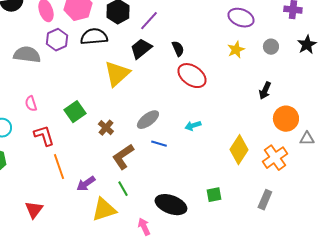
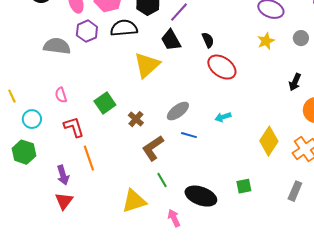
black trapezoid: (141, 49) -> (171, 40), turned -80
purple arrow: (86, 184) -> (63, 175), moved, turned -72
green line: (123, 189) -> (162, 180), moved

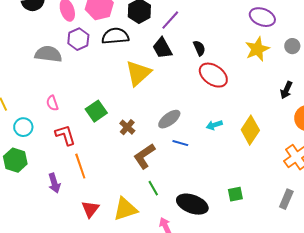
yellow star: (266, 41) -> (257, 49), size x1.4
yellow diamond: (269, 141) -> (250, 130), moved
red triangle: (64, 201) -> (90, 209), moved

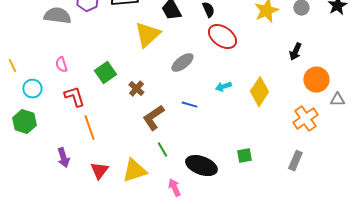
gray ellipse: (169, 119) -> (182, 63), moved
purple arrow: (54, 183) -> (63, 158), moved

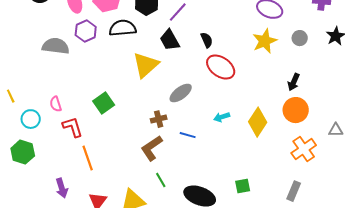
pink semicircle: (61, 65) -> (56, 104), moved
orange circle: (316, 80) -> (296, 110), moved
brown cross: (136, 89) -> (159, 119), moved, turned 35

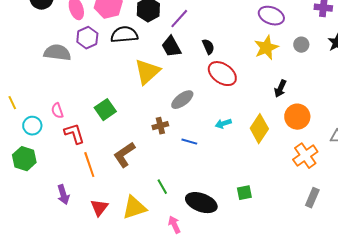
black arrow: (294, 82) -> (280, 89), moved
brown L-shape: (152, 148) -> (124, 155), moved
gray rectangle: (294, 191) -> (312, 198), moved

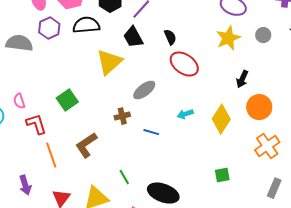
green square: (244, 193) -> (222, 175), moved

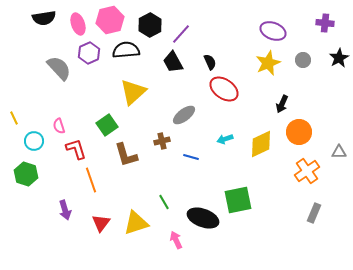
gray semicircle: (19, 43) -> (59, 68), turned 40
yellow triangle: (109, 62) -> (133, 92), moved
yellow diamond: (221, 119) -> (261, 144), turned 32
brown L-shape: (86, 145) -> (126, 155), moved, turned -72
green square: (222, 175) -> (238, 200), moved, size x1.8

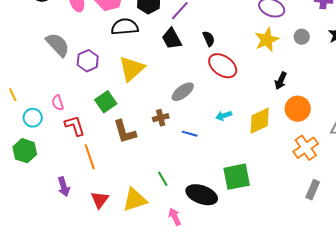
purple hexagon: (89, 53) -> (88, 61), moved

